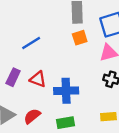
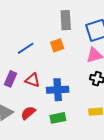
orange square: (80, 38) -> (57, 45), moved

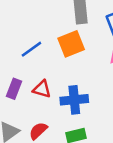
orange square: (57, 45) -> (71, 44), size x1.5

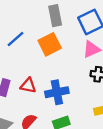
blue line: (31, 49) -> (16, 39), moved

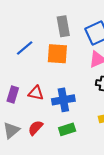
orange square: (50, 44) -> (57, 54), turned 30

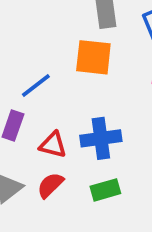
blue line: (25, 48) -> (36, 86), moved
red triangle: (36, 93) -> (53, 145), moved

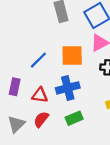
orange square: (93, 57) -> (72, 56), moved
blue line: (36, 86) -> (38, 60), moved

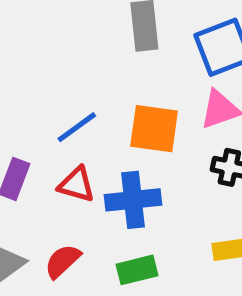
red triangle: (40, 95) -> (76, 185), moved

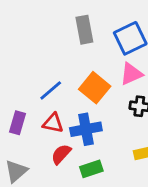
orange square: (154, 129) -> (95, 88), turned 36
red semicircle: (63, 261) -> (61, 154), moved

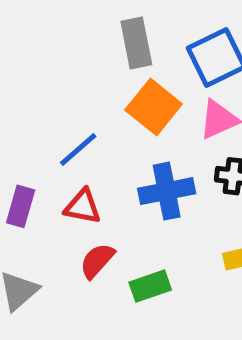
orange square: (95, 88) -> (154, 107), moved
blue cross: (86, 129) -> (167, 191), moved

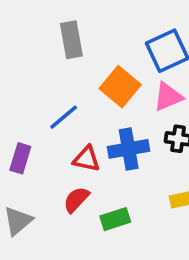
gray rectangle: (136, 43) -> (71, 40), moved
red triangle: (83, 207) -> (87, 159), moved

